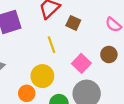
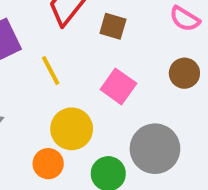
yellow line: (51, 45) -> (51, 71), moved
pink square: (81, 63) -> (118, 86), moved

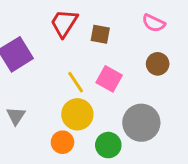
yellow line: (51, 71) -> (76, 82), moved

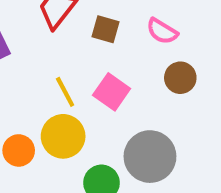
pink semicircle: (154, 23) -> (162, 31), moved
orange circle: (62, 142) -> (19, 150), moved

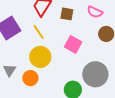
yellow line: (65, 92) -> (39, 32), moved
yellow circle: (63, 136) -> (40, 57), moved

